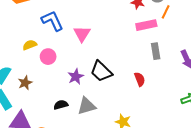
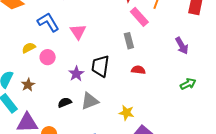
pink rectangle: (146, 25) -> (139, 17), turned 66
gray rectangle: (156, 51) -> (129, 41), moved
black trapezoid: (101, 71) -> (100, 66), turned 60
red semicircle: (140, 79) -> (138, 70), turned -56

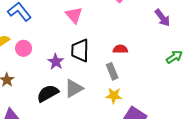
pink triangle: (78, 32) -> (74, 15), moved
gray rectangle: (129, 41) -> (112, 71), moved
black semicircle: (65, 102) -> (48, 93), size x1.5

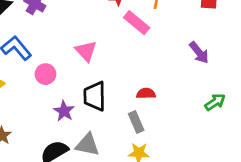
pink circle: (24, 48) -> (45, 74), moved
gray triangle: (74, 88) -> (87, 145), turned 42

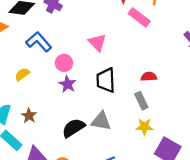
purple star: (64, 111) -> (67, 84), moved

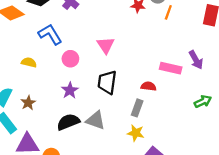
pink rectangle: (139, 17) -> (171, 68), moved, turned -35
yellow semicircle: (22, 74) -> (29, 62), turned 40
purple star: (67, 84) -> (70, 90), moved
gray rectangle: (141, 101) -> (137, 108), turned 35

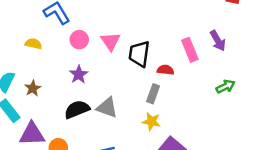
pink triangle: (106, 45) -> (111, 41), moved
pink rectangle: (171, 68) -> (190, 50), turned 55
black trapezoid: (107, 82) -> (139, 54), moved

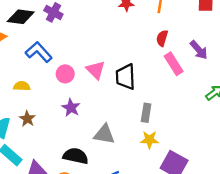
red semicircle: (165, 70) -> (162, 38), moved, turned -70
brown star: (33, 88) -> (27, 119), moved
black semicircle: (77, 109) -> (76, 156), moved, turned 45

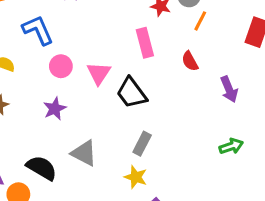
red semicircle: (162, 38) -> (190, 61), turned -63
pink rectangle: (174, 64) -> (145, 43), moved
black trapezoid: (126, 77) -> (132, 93), turned -52

